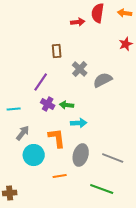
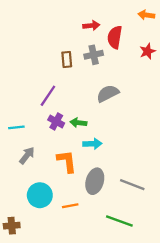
red semicircle: (98, 13) -> (115, 37), moved
gray cross: (80, 69) -> (94, 55), moved, turned 35
gray semicircle: (103, 80) -> (108, 93), moved
cyan circle: (34, 155) -> (40, 195), moved

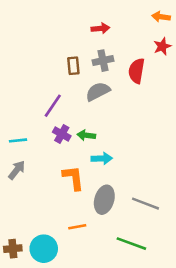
red semicircle: (115, 37) -> (136, 71), moved
red star: (147, 51) -> (162, 46), moved
gray semicircle: (108, 93) -> (98, 91), moved
gray arrow: (27, 155) -> (17, 170), moved
cyan circle: (40, 195) -> (44, 249), moved

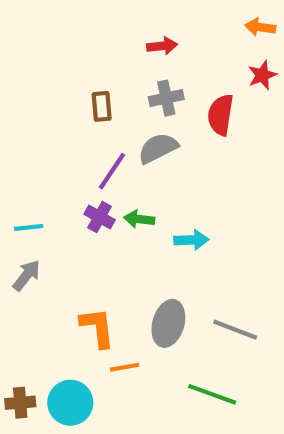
brown rectangle: (73, 66) -> (102, 106), moved
purple line: (53, 106) -> (112, 171), moved
cyan arrow: (102, 158) -> (191, 240), moved
orange L-shape: (73, 178) -> (97, 328), moved

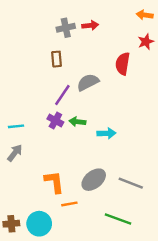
gray cross: (166, 98) -> (66, 28), moved
gray ellipse: (168, 323) -> (94, 180), turned 35

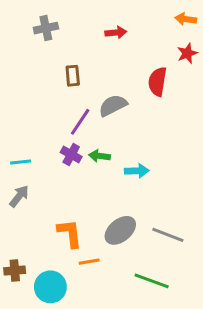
gray cross: (66, 28) -> (46, 28), moved
brown cross: (11, 224) -> (15, 271), moved

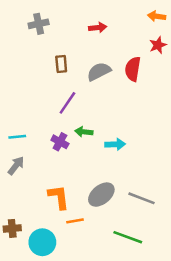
gray semicircle: (113, 105) -> (99, 71), moved
purple cross: (71, 154) -> (60, 142), moved

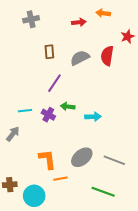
orange arrow: (157, 16) -> (103, 13), moved
cyan line: (17, 137) -> (25, 111), moved

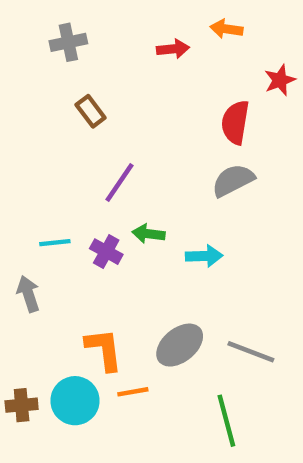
brown rectangle: (49, 52) -> (91, 111), moved, turned -32
gray semicircle: (80, 58) -> (233, 180), moved
gray arrow: (13, 134) -> (28, 294), turned -56
green line: (103, 192) -> (226, 421), turned 55
cyan circle: (34, 196) -> (75, 401), moved

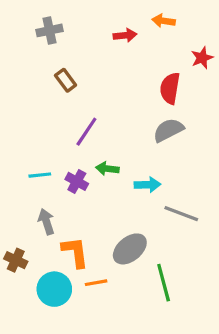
gray arrow: (28, 294) -> (46, 222), moved
gray line: (251, 352) -> (181, 214), moved
brown cross: (22, 405) -> (16, 260), moved, turned 30
green line: (226, 421) -> (164, 283), moved

